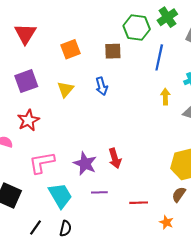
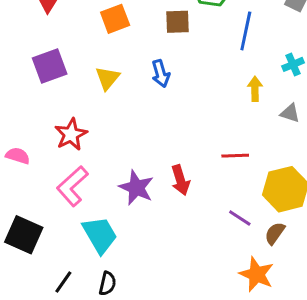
red star: (28, 120) -> (71, 134), moved
pink L-shape: (42, 163) -> (72, 186), turned -32
purple line: (99, 192) -> (240, 218), moved, turned 35
red line: (139, 203) -> (235, 156), moved
orange star: (166, 222) -> (257, 274), size x1.6

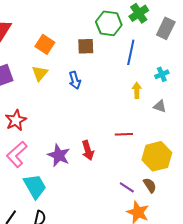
orange square: (115, 19) -> (45, 44), turned -36
yellow triangle: (107, 78) -> (40, 73), moved
purple line: (240, 218) -> (127, 187), moved
brown semicircle: (275, 233) -> (150, 185), turned 112

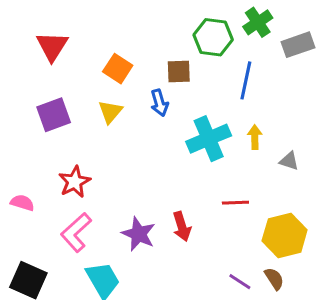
gray rectangle: (166, 28) -> (298, 45), turned 45
cyan cross: (162, 74) -> (209, 139), moved, size x2.0
blue arrow: (75, 80) -> (159, 103), moved

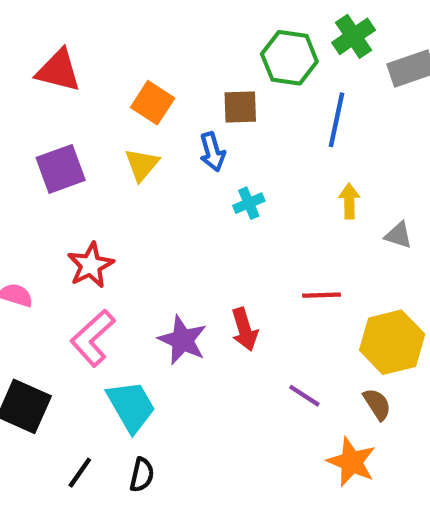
red triangle: (52, 46) -> (58, 71), turned -48
cyan cross: (209, 139) -> (249, 203), moved, size x0.5
purple line: (240, 282) -> (304, 396), moved

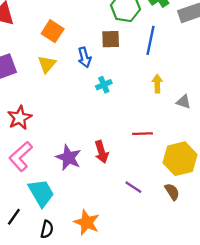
brown square: (240, 107) -> (111, 39), moved
orange star: (351, 462) -> (87, 222), moved
black line: (80, 473) -> (14, 217), moved

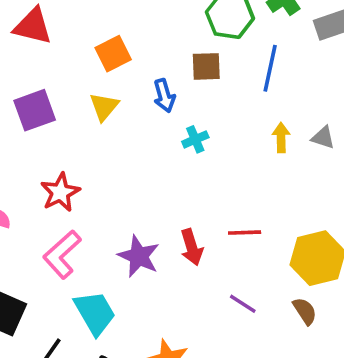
orange square: (53, 31) -> (113, 54), turned 30
gray triangle: (183, 102) -> (323, 138), moved
red line: (143, 134) -> (245, 233), moved

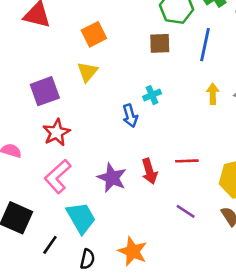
blue arrow: (164, 96) -> (130, 116), moved
purple square: (35, 110) -> (45, 91), moved

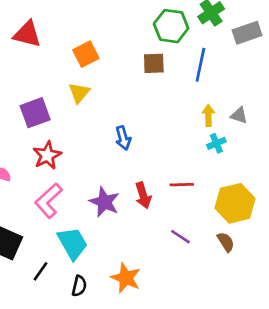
cyan cross: (152, 95) -> (216, 143), moved

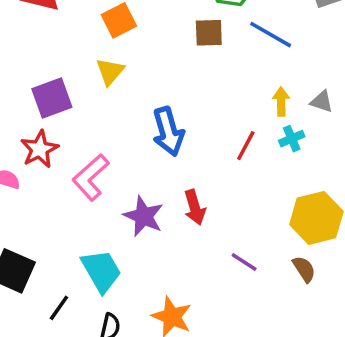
blue line: (200, 65) -> (271, 35), turned -72
blue arrow: (123, 138) -> (168, 132), size x1.5
red star: (47, 155) -> (40, 149), moved
red line: (182, 185) -> (246, 146), moved, turned -60
pink L-shape: (49, 201) -> (91, 177), moved

